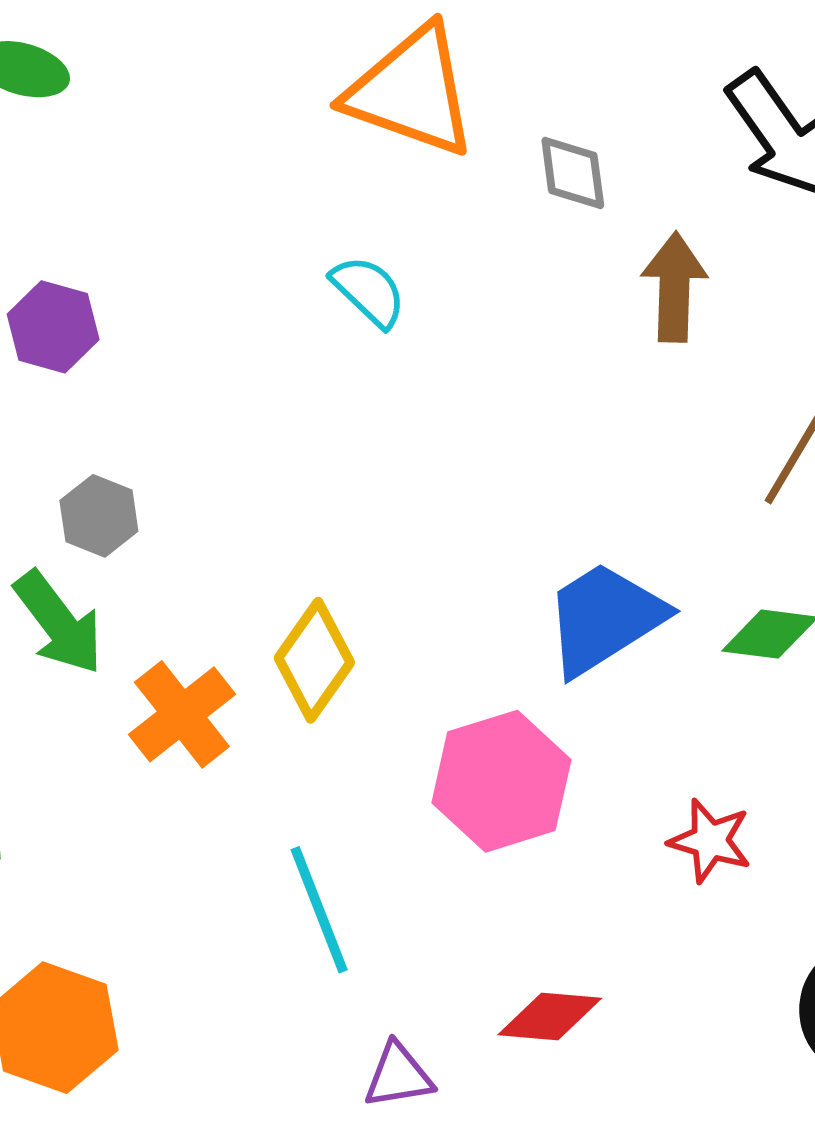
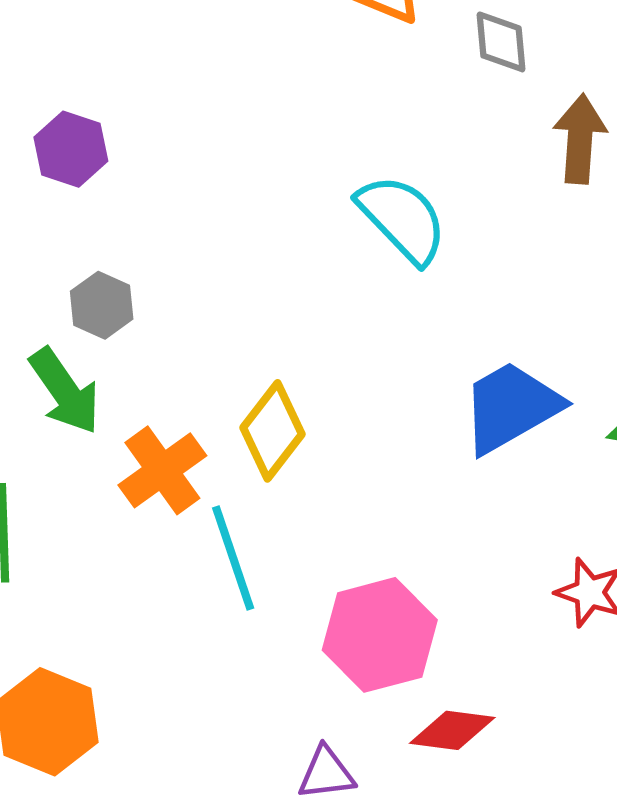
cyan semicircle: (369, 291) -> (402, 219), moved, size x1.5
pink hexagon: (501, 781) -> (380, 635), moved
cyan line: (319, 910) -> (233, 558), moved

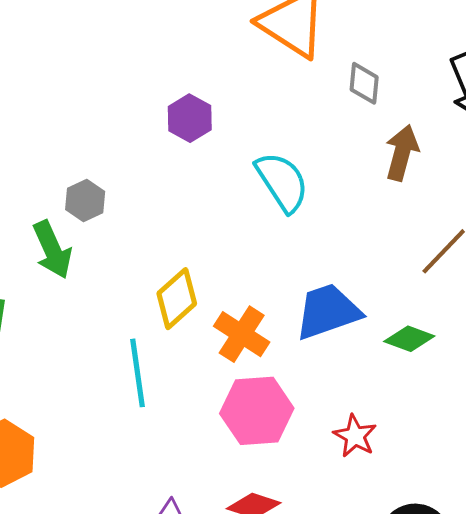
purple hexagon: (71, 149) -> (190, 118), moved
orange cross: (162, 470) -> (242, 334), moved, turned -32
pink hexagon: (380, 635) -> (257, 411), moved

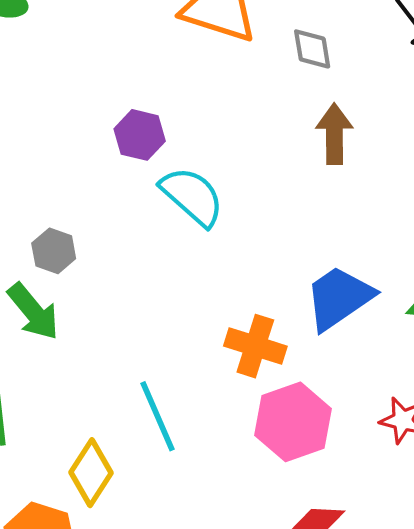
brown arrow: (402, 153) -> (334, 134), moved
cyan semicircle: (282, 182) -> (192, 196), moved
yellow diamond: (177, 299) -> (91, 473), moved

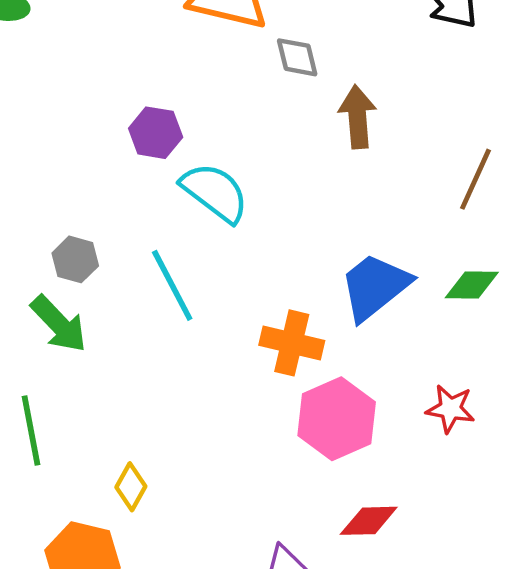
gray diamond: (312, 49) -> (297, 57), moved
cyan line: (157, 416) -> (172, 285), moved
yellow diamond: (91, 473) -> (131, 487), size x0.7

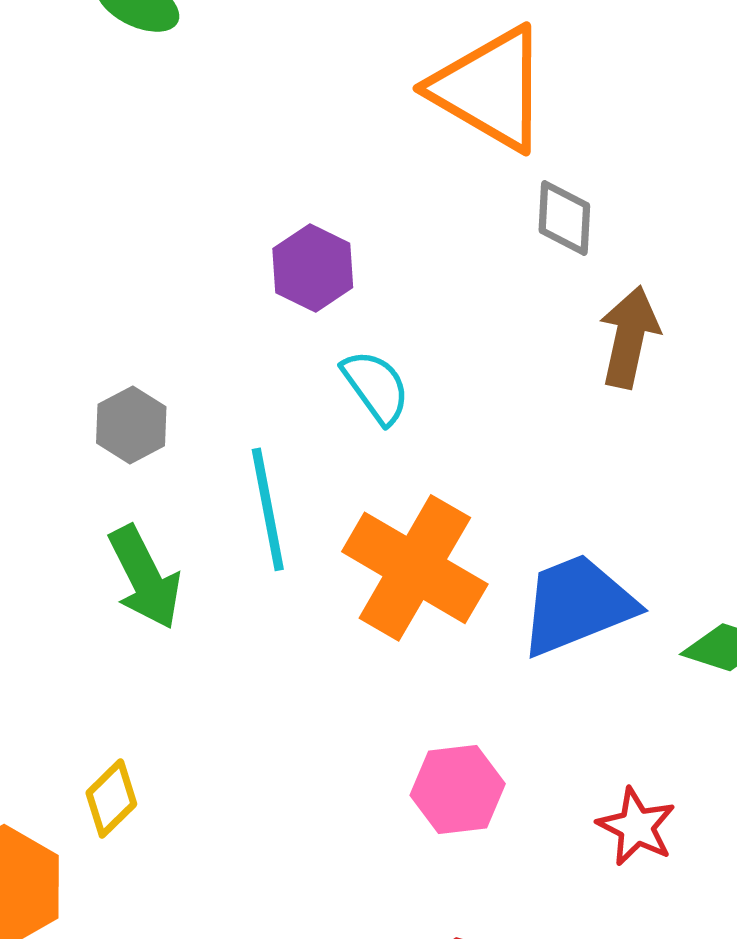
cyan semicircle: (215, 192) -> (376, 387), size x0.7
green arrow: (59, 324) -> (145, 577), moved
orange cross: (292, 343) -> (415, 568), moved, size x1.4
pink hexagon: (337, 419) -> (458, 789), size x0.7

